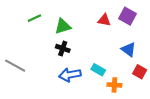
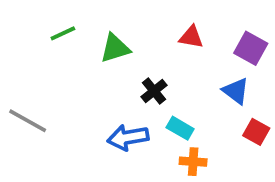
purple square: (128, 16) -> (251, 48), moved
black cross: (63, 48) -> (154, 91), moved, turned 32
orange cross: (114, 85) -> (193, 162), moved

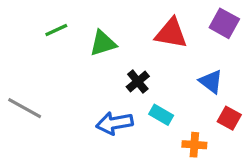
red triangle: (191, 37) -> (171, 33), size x1.5
purple square: (251, 48) -> (224, 23), moved
orange cross: (193, 162) -> (194, 145), moved

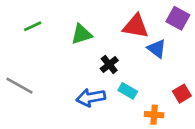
green line: (56, 30) -> (33, 26), moved
blue triangle: (211, 82) -> (157, 49), moved
red square: (229, 118) -> (182, 94), turned 30

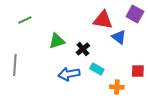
green triangle: (82, 34) -> (57, 41), moved
gray line: (19, 86) -> (15, 65), turned 65
red square: (182, 94) -> (138, 71), turned 32

